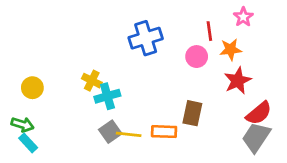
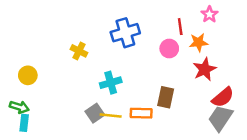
yellow cross: (92, 81) -> (79, 51), moved
cyan cross: (107, 96) -> (111, 83), moved
cyan rectangle: (28, 143) -> (24, 123), turned 49

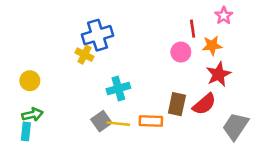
blue cross: (125, 33) -> (98, 35), moved
red semicircle: (223, 97) -> (204, 104), moved
green arrow: (19, 107) -> (32, 115), moved, turned -30

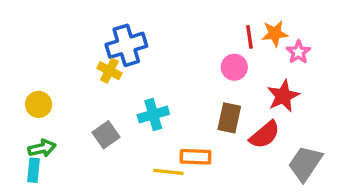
pink star: (224, 16) -> (298, 52), moved
orange star: (212, 46) -> (275, 33), moved
brown rectangle: (177, 104) -> (229, 118), moved
gray square: (101, 121) -> (106, 135), moved
yellow line: (118, 124) -> (168, 172), moved

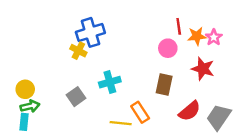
orange star: (275, 33) -> (197, 36), moved
red star: (283, 96) -> (203, 69), turned -30
yellow circle: (39, 104) -> (25, 89), moved
red semicircle: (265, 135) -> (190, 111), moved
orange rectangle: (195, 157) -> (140, 112), turned 55

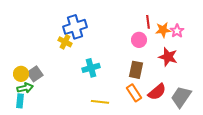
gray square: (76, 97) -> (35, 74), moved
orange rectangle: (140, 112) -> (134, 93), moved

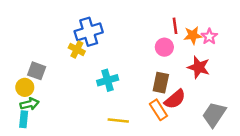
gray square: (35, 74) -> (37, 71), moved, turned -35
red semicircle: (157, 92) -> (175, 99), moved

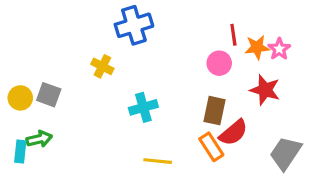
blue cross: (89, 32) -> (134, 25), moved
yellow circle: (25, 87) -> (20, 98), moved
cyan rectangle: (24, 119) -> (20, 152), moved

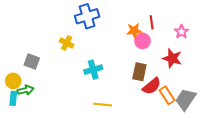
orange star: (257, 47) -> (134, 31), moved
yellow circle: (20, 98) -> (13, 81), moved
orange rectangle: (211, 147) -> (167, 95), moved

